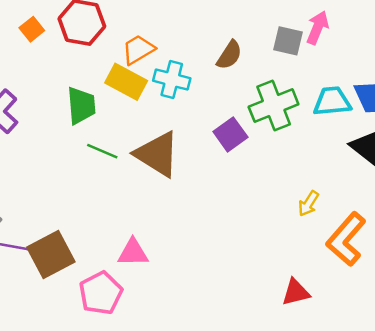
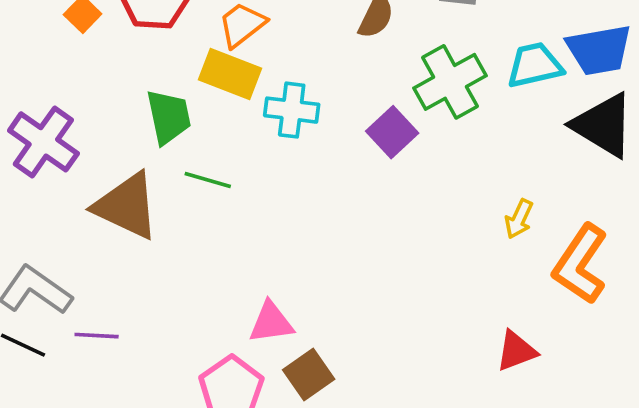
cyan cross: (172, 79) -> (292, 110), moved
brown triangle: (157, 154) -> (127, 206), moved
brown square: (51, 254) -> (309, 374), moved, size x0.7

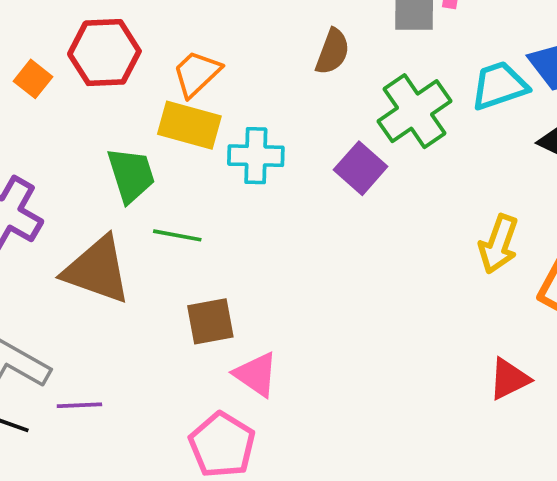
yellow arrow: (519, 219) -> (499, 244), size x1.4
pink triangle: (271, 322) -> (256, 374), turned 48
brown square: (309, 374) -> (210, 321), moved, turned 30

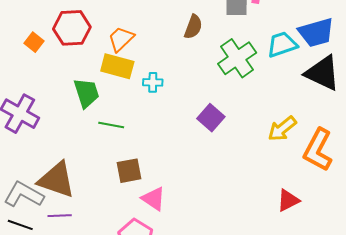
cyan cross: (256, 156) -> (153, 82), size x0.7
purple square: (361, 168) -> (211, 118), moved
yellow arrow: (499, 244) -> (282, 129), turned 32
brown triangle: (97, 270) -> (57, 180), moved

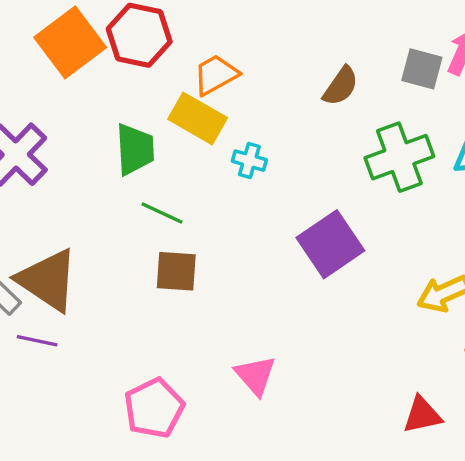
orange square: (34, 42) -> (70, 42), size x2.0
purple square: (211, 118) -> (330, 244), size x1.4
brown square: (129, 171) -> (176, 271), moved
pink triangle: (153, 199) -> (255, 375), moved

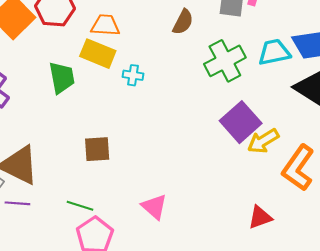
orange trapezoid: (216, 75) -> (105, 25), turned 40
green line: (162, 213) -> (80, 206), moved
purple square: (330, 244) -> (241, 122), moved

